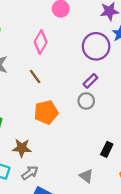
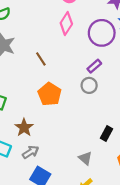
pink diamond: (41, 42) -> (66, 23), moved
orange pentagon: (46, 112) -> (50, 94), turned -30
brown star: (22, 148) -> (24, 128), turned 30

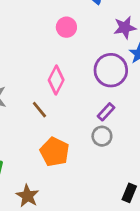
pink diamond: (66, 23) -> (56, 80), moved

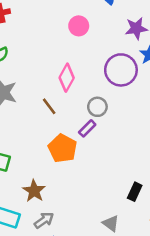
purple rectangle: (106, 112) -> (87, 128), moved
gray circle: (102, 136) -> (97, 107), moved

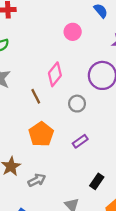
purple rectangle: (87, 128) -> (80, 141), moved
gray arrow: (44, 220) -> (37, 180), moved

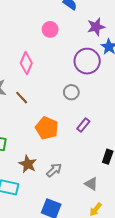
pink diamond: (55, 74) -> (26, 63), moved
brown line: (36, 96) -> (22, 98), moved

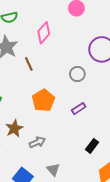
gray triangle: (91, 184) -> (53, 170), moved

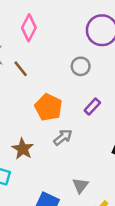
gray arrow: (37, 142) -> (63, 137), moved
gray triangle: (53, 170) -> (80, 186), turned 32

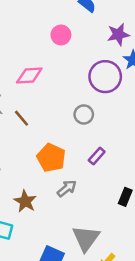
pink diamond: (29, 28) -> (29, 75), turned 60
gray triangle: (80, 186) -> (86, 238), size x1.6

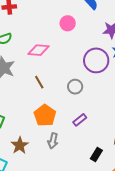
brown line: (21, 118) -> (39, 82), moved
gray arrow: (67, 188) -> (53, 141), turned 133

